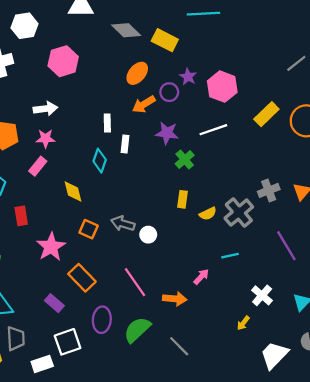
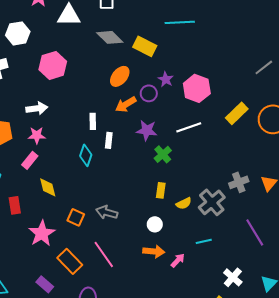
yellow diamond: (73, 192) -> (48, 187), moved
white circle: (148, 235) -> (155, 224), moved
pink line: (135, 282) -> (104, 254), moved
orange arrow: (175, 299) -> (154, 251), moved

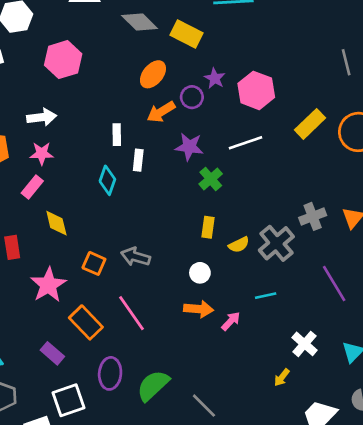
gray line: (264, 67) -> (346, 62), turned -66

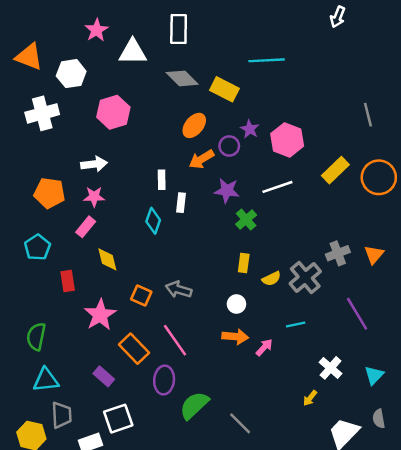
purple ellipse: (110, 373) -> (164, 380), moved

